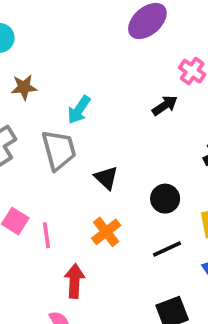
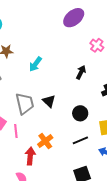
black arrow: (165, 105) -> (81, 72), moved, turned -32
gray trapezoid: (59, 150) -> (25, 104), moved
orange cross: (106, 232) -> (45, 141), moved

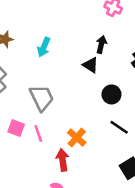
black triangle: (49, 101) -> (91, 65), moved
black line: (80, 140) -> (119, 127), turned 70

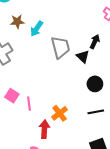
cyan arrow: (44, 47) -> (37, 29), moved
gray trapezoid: (42, 98) -> (60, 47), moved
black line: (119, 127) -> (96, 112), turned -56

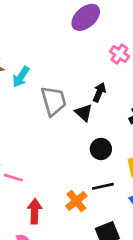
pink line: (29, 104) -> (13, 178), turned -64
orange cross: (60, 113) -> (76, 201), moved

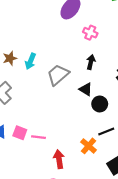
pink cross: (119, 54) -> (90, 33), moved
gray trapezoid: (54, 101) -> (58, 75), turned -105
black triangle: (84, 113) -> (86, 89), moved

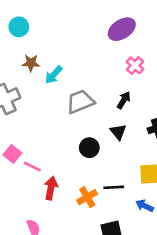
black triangle: (86, 89) -> (118, 132), moved
black circle: (100, 104) -> (89, 148), moved
red arrow: (59, 159) -> (51, 188), moved

